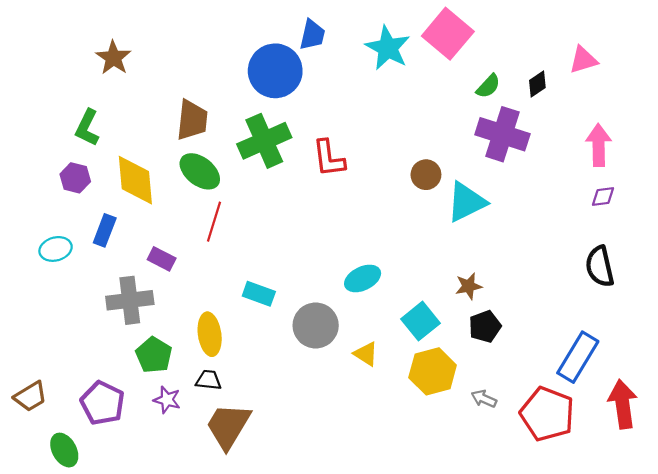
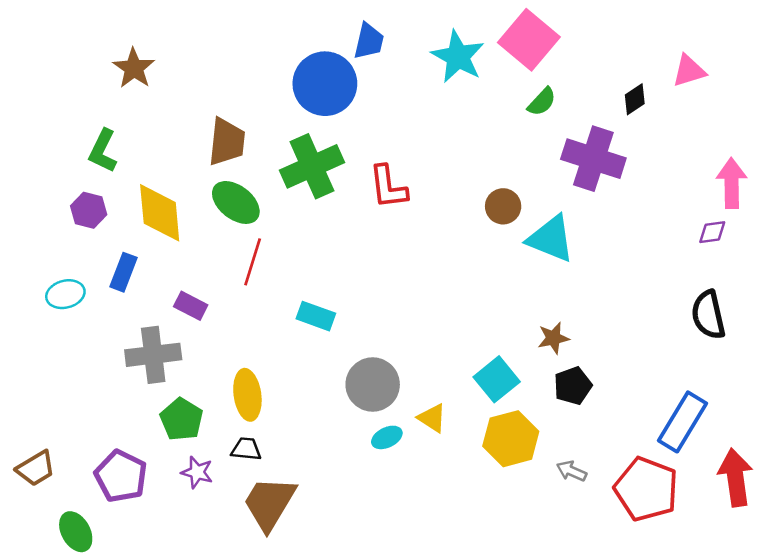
green semicircle: (488, 86) -> (542, 102), moved
pink arrow: (599, 145) -> (732, 183), moved
cyan triangle: (466, 202) -> (551, 239), turned 48
cyan ellipse: (363, 278) -> (387, 437), moved, size x0.7
cyan rectangle: (259, 294) -> (316, 316), moved

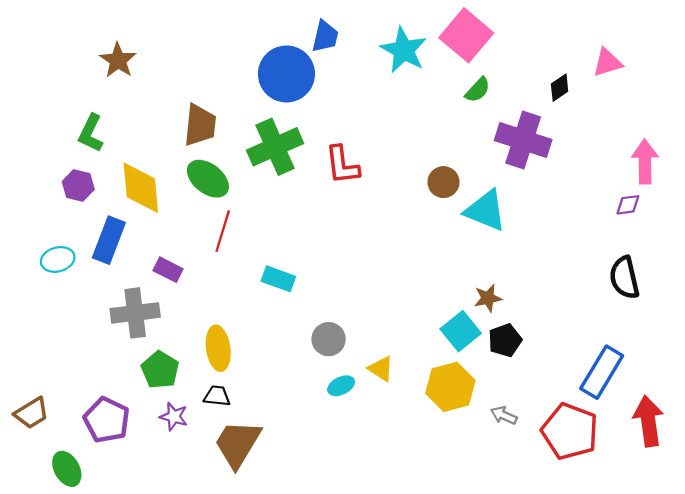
blue rectangle: (124, 272) -> (109, 240), size x1.4
cyan square: (497, 379) -> (461, 331), moved
gray circle: (373, 385) -> (329, 339), size x0.7

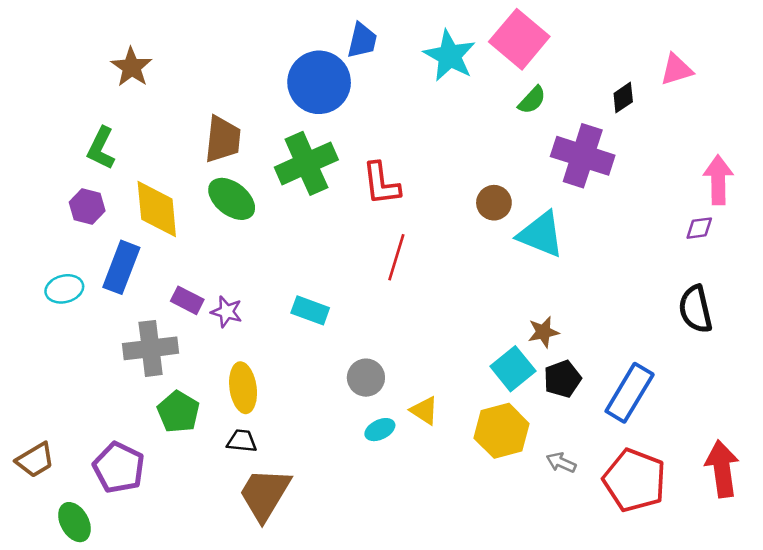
red line: (223, 231) -> (396, 257), moved
blue rectangle: (602, 372) -> (630, 393), moved
purple star: (174, 417) -> (227, 312), moved

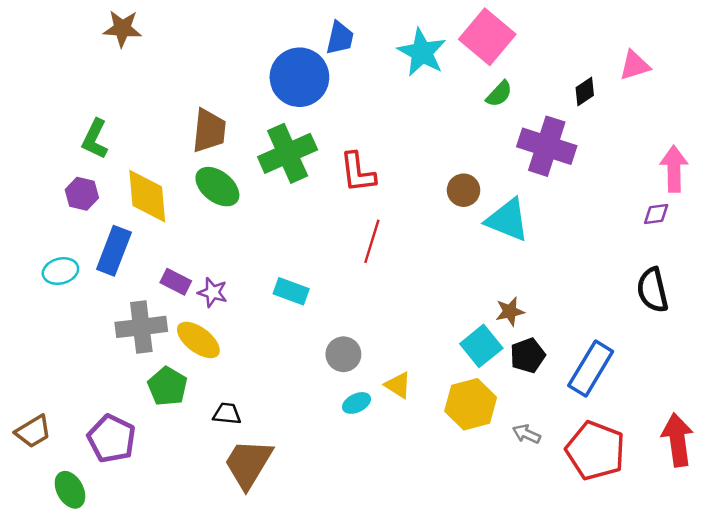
brown star: (132, 67) -> (122, 28), moved, turned -30
yellow ellipse: (243, 388) -> (198, 340), moved, turned -45

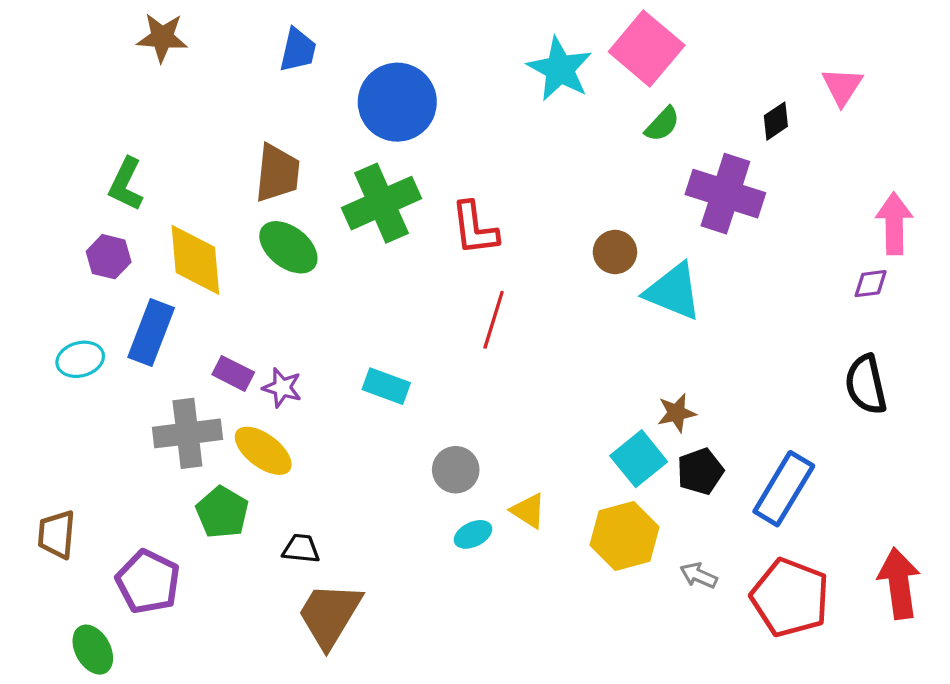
blue trapezoid: (340, 38) -> (298, 50), moved
pink triangle: (635, 65) -> (842, 86), turned -40
brown trapezoid: (33, 432) -> (57, 534), moved, turned 126

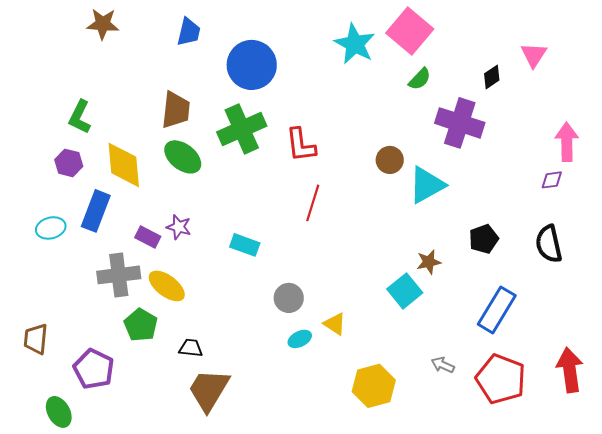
cyan triangle: (673, 291) -> (427, 185), turned -51
purple star: (282, 388) -> (179, 227), moved
black pentagon: (700, 471) -> (484, 239), moved
yellow hexagon: (624, 536) -> (374, 386), moved

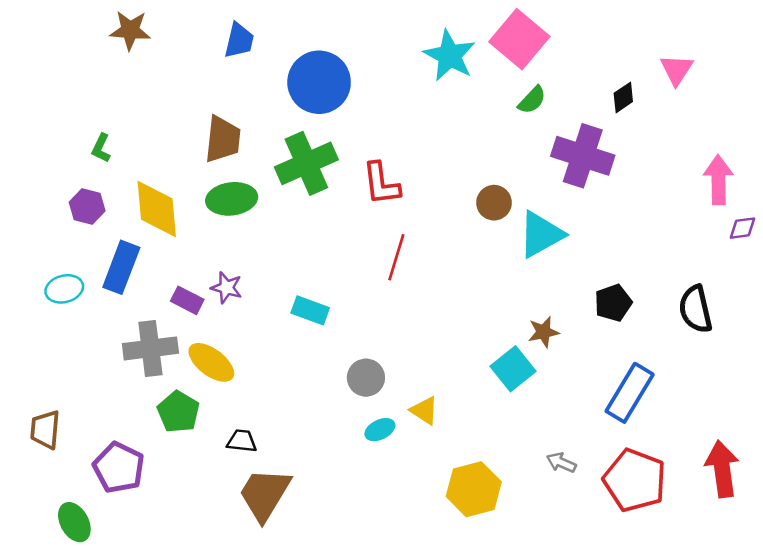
green L-shape: (80, 117) -> (101, 148), size x0.7
green ellipse: (183, 157) -> (232, 199), turned -45
purple diamond: (552, 180) -> (742, 228), moved

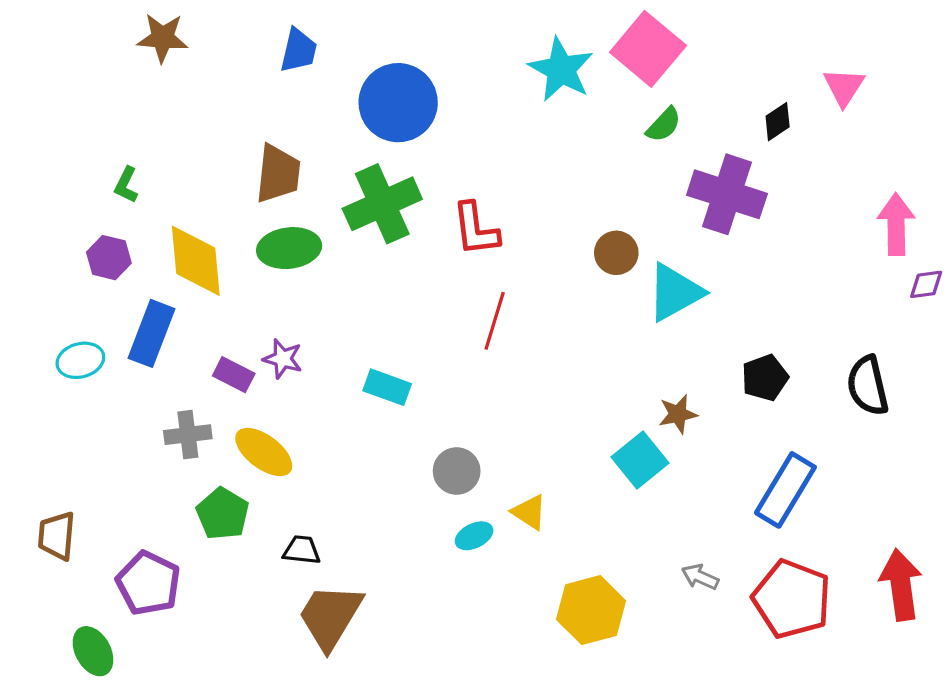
gray cross: (150, 348) -> (188, 435), size x0.7

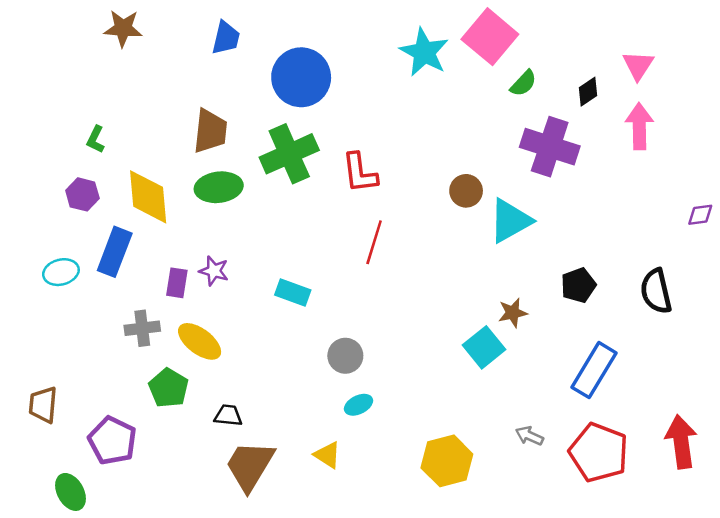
green semicircle: (664, 125) -> (523, 83), moved
pink arrow: (896, 224) -> (639, 126), moved
purple rectangle: (234, 375) -> (177, 283), turned 72
yellow triangle: (529, 512) -> (327, 455), moved

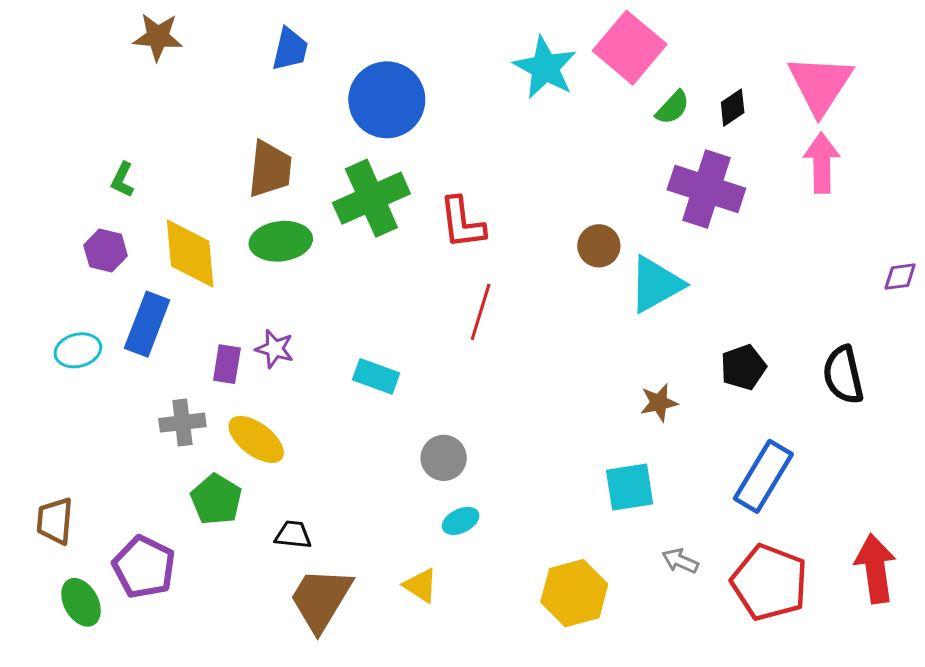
pink triangle: (638, 65) -> (820, 84), size x1.6
black diamond: (588, 92) -> (733, 108), moved
cyan square: (484, 347) -> (630, 487), moved, turned 30
green ellipse: (70, 492) -> (81, 602), moved

